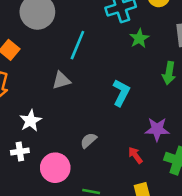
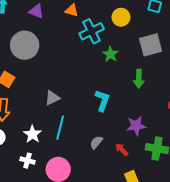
cyan line: (77, 45) -> (60, 128), moved
gray semicircle: (88, 140) -> (96, 142), moved
white cross: (20, 151) -> (28, 161), turned 32

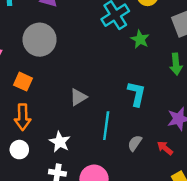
cyan line: (60, 128) -> (106, 126), moved

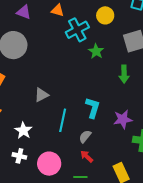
cyan L-shape: (137, 94) -> (93, 108), moved
red arrow: (165, 148) -> (87, 156), moved

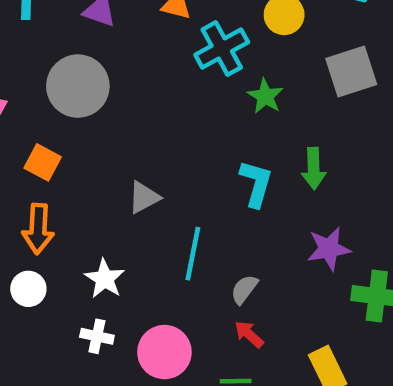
green arrow: (124, 74) -> (314, 168), moved
cyan L-shape: (93, 108) -> (256, 184), moved

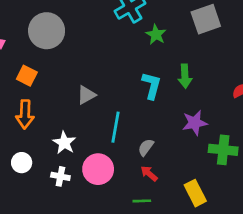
white circle: (28, 289) -> (22, 163), moved
pink circle: (164, 352) -> (98, 169), moved

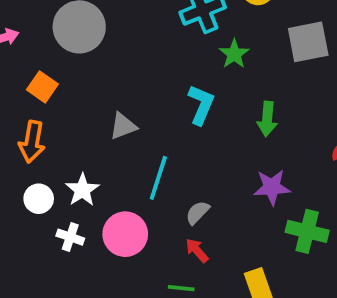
cyan L-shape: (152, 86) -> (201, 105), moved
white circle: (22, 163) -> (39, 199), moved

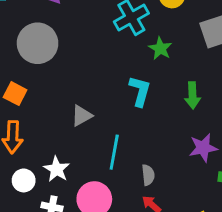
gray semicircle: (198, 213) -> (148, 175), turned 138

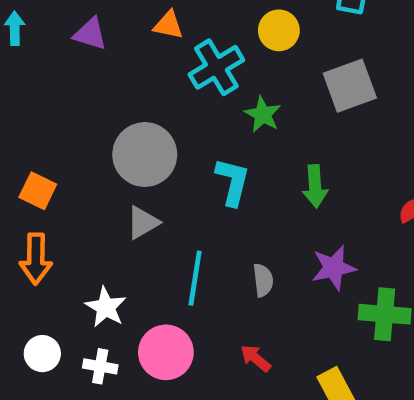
gray circle: (38, 43) -> (145, 155), moved
gray semicircle: (148, 175) -> (263, 280), moved
white circle: (24, 180) -> (42, 354), moved

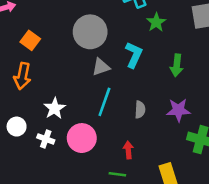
gray triangle: (143, 223) -> (101, 67), moved
red arrow: (255, 358) -> (128, 150), turned 35

